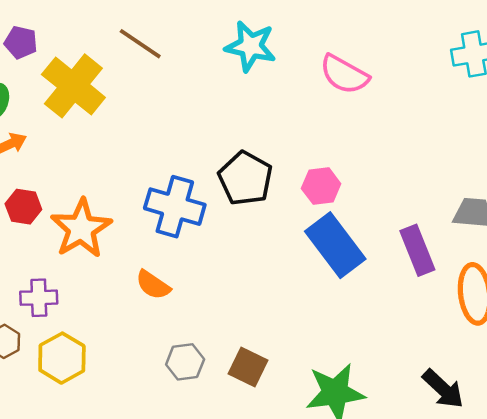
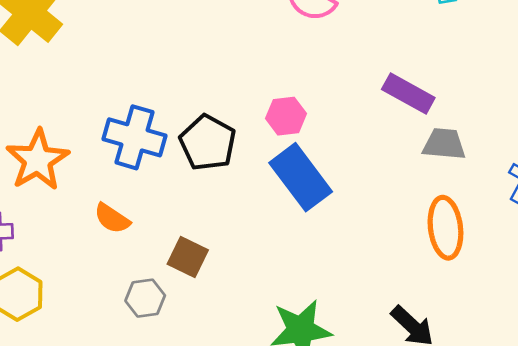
black pentagon: (245, 178) -> (208, 143), moved
purple rectangle: (417, 250) -> (408, 93), moved, turned -39
brown square: (248, 367) -> (188, 257), moved

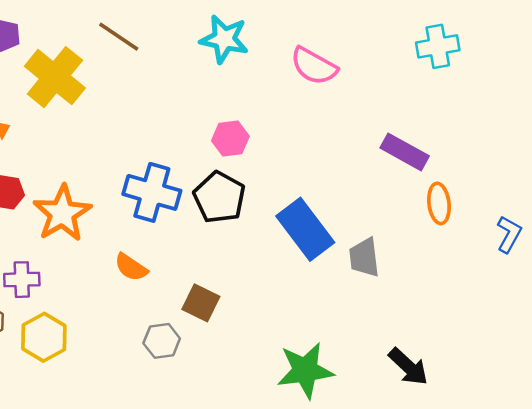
pink hexagon: (286, 116) -> (230, 138), moved
gray trapezoid: (444, 144) -> (364, 257), moved, turned -102
orange ellipse: (445, 228) -> (439, 203), moved, size x0.7

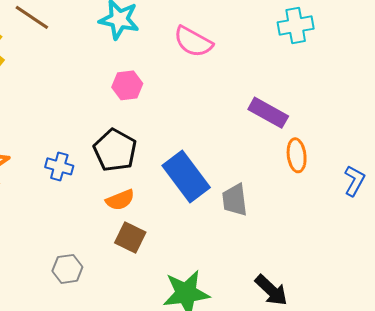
pink hexagon: (230, 138) -> (127, 85), moved
blue cross: (152, 192) -> (59, 166), moved, size x0.6
orange semicircle: (131, 267) -> (120, 200), moved, turned -56
brown square: (201, 303) -> (130, 237), moved

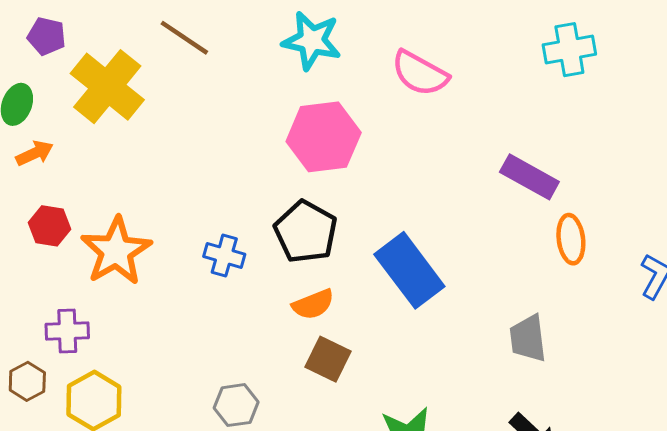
pink hexagon: (127, 85) -> (324, 137), size x1.6
gray trapezoid: (235, 200) -> (528, 338), moved

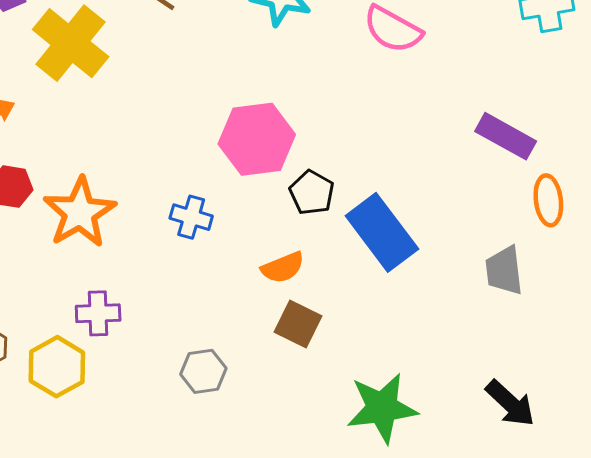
pink hexagon: (324, 137) -> (257, 139), moved
black pentagon: (306, 232) -> (312, 193), moved, size x0.7
purple cross: (67, 331) -> (98, 313), moved
gray trapezoid: (528, 338) -> (504, 271), moved

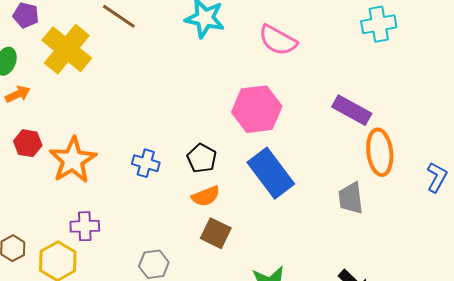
pink hexagon: (257, 139) -> (257, 109), moved
black pentagon: (312, 193) -> (202, 158), moved
orange ellipse: (548, 200) -> (380, 152), size x1.4

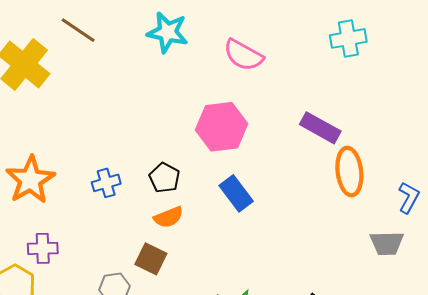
blue cross: (146, 163) -> (106, 183), turned -32
blue rectangle: (271, 173) -> (236, 193), size x0.7
gray trapezoid: (351, 198) -> (387, 243), moved, turned -84
brown square: (216, 233) -> (151, 259), moved

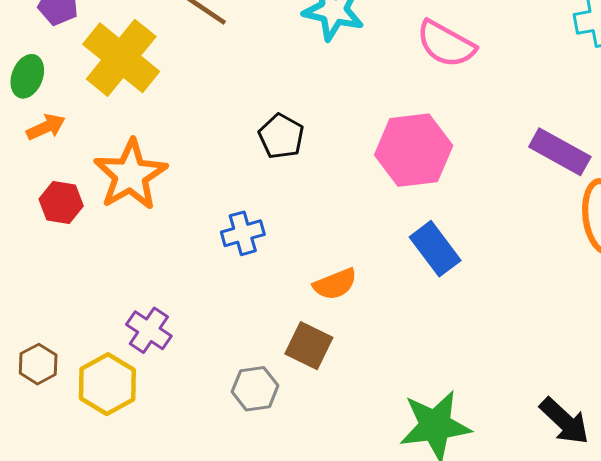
black pentagon: (164, 178) -> (281, 136), moved
orange star: (30, 180) -> (130, 175), moved
purple cross: (43, 248) -> (149, 330), turned 36

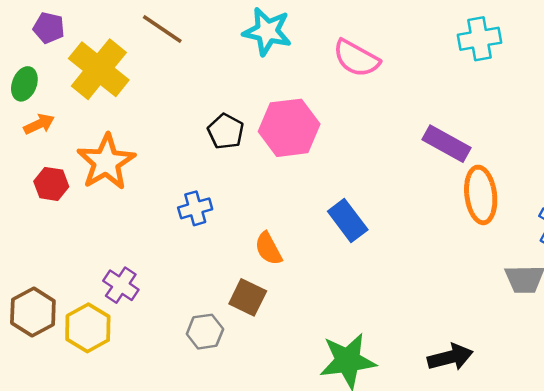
pink hexagon: (414, 150) -> (289, 128), moved
orange semicircle: (335, 284) -> (268, 249), turned 84
brown hexagon: (38, 364) -> (33, 312), size x1.5
black arrow: (564, 421) -> (450, 357), turned -57

